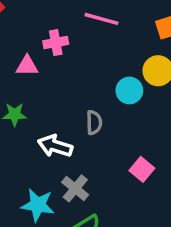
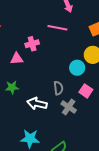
pink square: (142, 169) -> (86, 91), moved
gray cross: (75, 188) -> (69, 107), moved

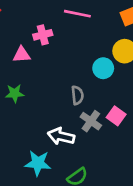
pink square: (86, 91) -> (116, 116), moved
white arrow: (37, 104) -> (61, 136), moved

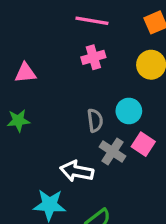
pink cross: (43, 35) -> (93, 57), moved
cyan circle: (103, 68) -> (129, 111), moved

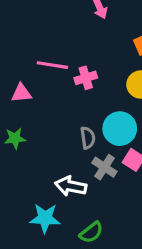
pink line: (92, 21) -> (52, 65), moved
cyan circle: (129, 111) -> (120, 129), size x1.4

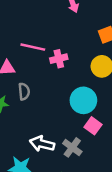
gray semicircle: (88, 138) -> (24, 92), moved
gray cross: (104, 167) -> (72, 147), moved

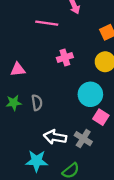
pink line: (33, 47) -> (47, 23), moved
gray semicircle: (24, 92) -> (37, 103), moved

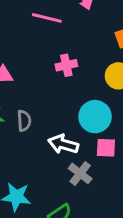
pink square: (101, 117) -> (106, 148), turned -35
white arrow: (55, 137) -> (63, 144), moved

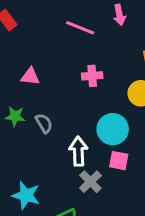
gray semicircle: (24, 121) -> (44, 123), turned -36
white arrow: (63, 144) -> (78, 151), turned 64

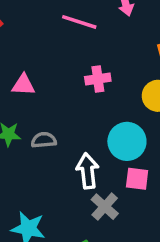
gray semicircle: (44, 123) -> (44, 140), turned -60

